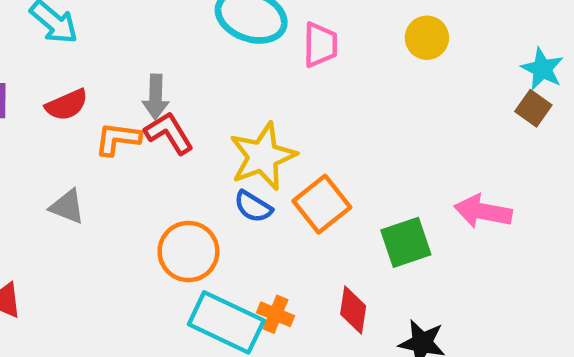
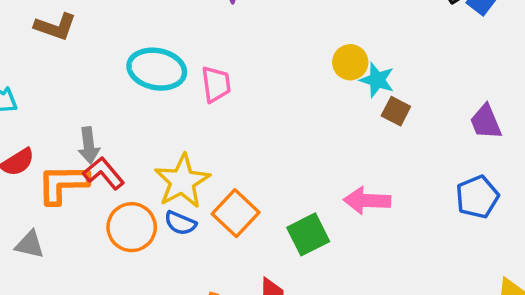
yellow circle: (427, 38) -> (350, 62), moved
cyan star: (542, 69) -> (377, 80), moved
orange L-shape: (118, 139) -> (63, 184), size x1.4
orange circle: (188, 251) -> (132, 227), moved

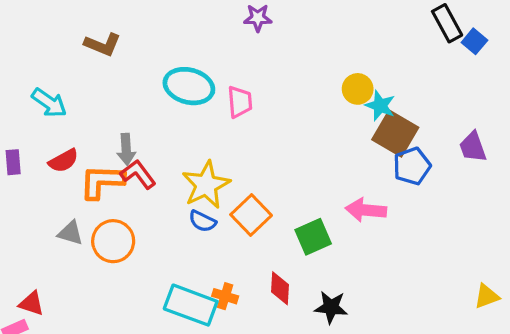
brown square: (396, 111) -> (395, 134), size x1.8
blue pentagon: (477, 197) -> (412, 166), moved
orange circle: (132, 227) -> (113, 241), moved

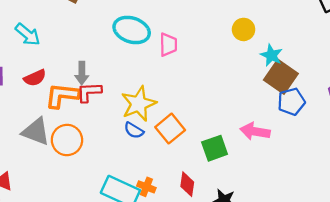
yellow circle: (358, 89) -> (244, 29), moved
red L-shape: (138, 174) -> (89, 92), turned -60
gray triangle: (70, 233) -> (36, 132), size x1.5

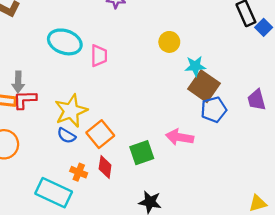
cyan star: (271, 55) -> (195, 66), turned -30
red diamond: (187, 184) -> (105, 167), moved
orange cross: (146, 187) -> (79, 172), moved

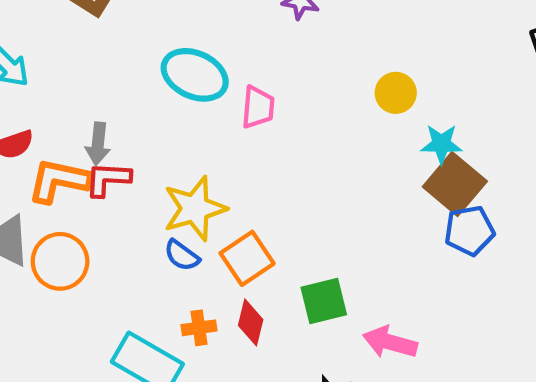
pink arrow: (180, 137) -> (390, 342), moved
orange cross: (79, 172) -> (199, 328), turned -35

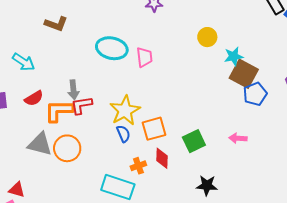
blue semicircle: (182, 255) -> (123, 134), turned -138
orange square: (247, 258) -> (154, 129), turned 30
pink arrow: (390, 342) -> (238, 138), moved, size x0.7

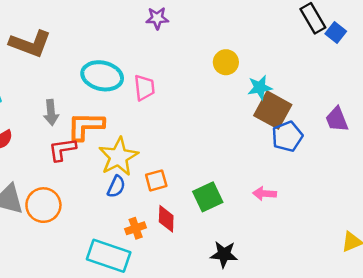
brown L-shape: (56, 24) -> (30, 44), size x1.4
gray arrow: (73, 90) -> (51, 113), moved
orange L-shape: (59, 111) -> (86, 126), moved
orange square: (154, 129) -> (156, 180), size x0.7
blue semicircle: (123, 134) -> (116, 187), turned 48

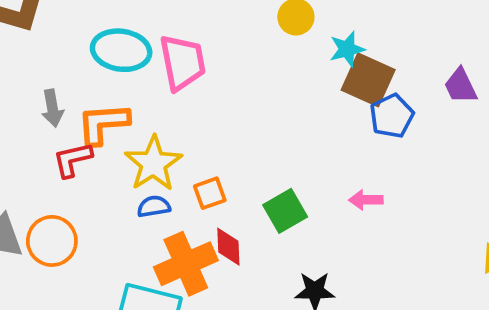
pink trapezoid: (144, 88) -> (183, 62), size x1.5
blue semicircle: (116, 187) -> (154, 206), turned -120
orange cross: (136, 228) -> (186, 264), size x2.0

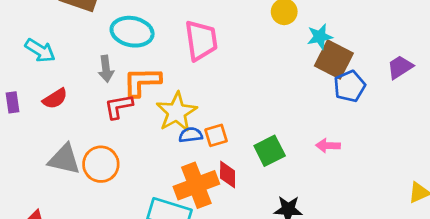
cyan ellipse: (121, 50) -> (132, 32), moved
purple trapezoid: (461, 86) -> (400, 67), turned 80
blue semicircle: (154, 206) -> (191, 135), moved

